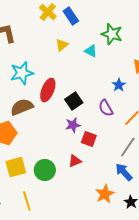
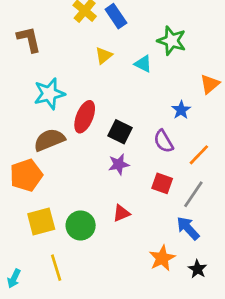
black square: (74, 101) -> (120, 132), turned -30
red square: (89, 139) -> (162, 183), moved

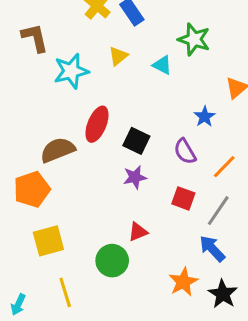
cyan star: (49, 94) -> (71, 71), moved
green circle: (81, 225) -> (112, 261), moved
black star: (197, 269) -> (223, 294), size x1.4

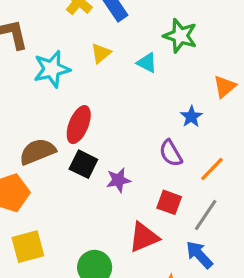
black square: (136, 141) -> (83, 164), moved
red triangle: (138, 232) -> (144, 237), moved, size x1.5

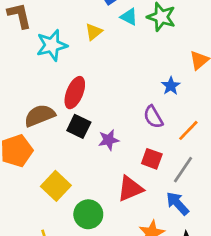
cyan triangle: (147, 63) -> (129, 17), moved
yellow square: (28, 247) -> (56, 186), moved, turned -32

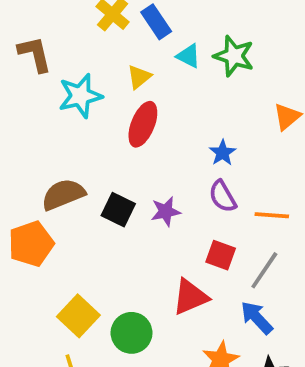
blue star: (171, 86) -> (223, 153), moved
red ellipse: (75, 93) -> (143, 124), moved
orange line: (188, 130) -> (272, 215), turned 50
purple star: (109, 140) -> (166, 211), moved
yellow square: (56, 186) -> (78, 316), moved

